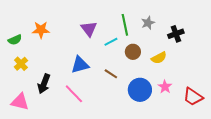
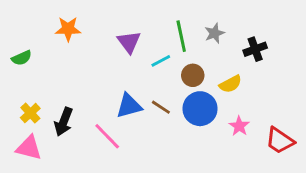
orange star: (41, 30) -> (68, 29), moved
yellow cross: (21, 64) -> (30, 113), moved
blue triangle: (80, 65) -> (129, 106), moved
blue circle: (140, 90) -> (200, 109), moved

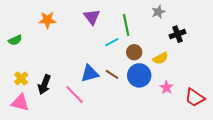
gray star: (215, 33) -> (158, 12), moved
purple triangle: (129, 42) -> (92, 17), moved

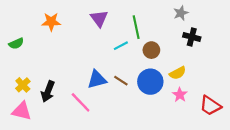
gray star: (158, 12) -> (181, 13), moved
black cross: (178, 34) -> (192, 37), turned 35
brown circle: (134, 52) -> (151, 50), moved
yellow semicircle: (160, 58) -> (178, 73), moved

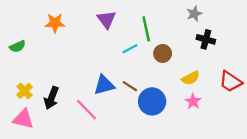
blue circle: (150, 82) -> (152, 101), moved
red trapezoid: (210, 106) -> (230, 82), moved

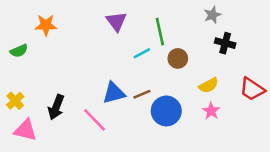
orange star: (55, 23) -> (46, 25), moved
brown line: (130, 86) -> (142, 94), turned -56
yellow cross: (25, 91) -> (15, 101), moved

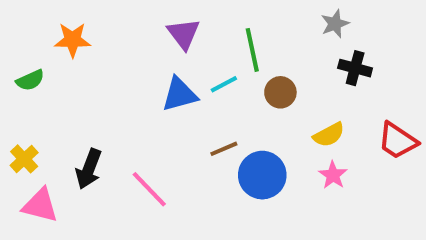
blue triangle: (114, 93) -> (180, 94), moved

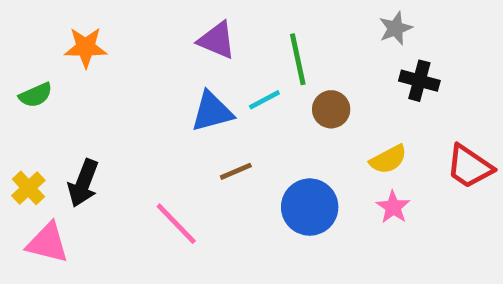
purple triangle: (184, 34) -> (217, 40), turned -30
brown line: (224, 149) -> (236, 171), moved
black arrow: (89, 169) -> (83, 183), moved

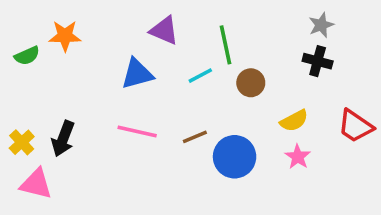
gray star: (395, 28) -> (321, 25), moved
green semicircle: (36, 95) -> (27, 56), moved
blue triangle: (212, 112) -> (137, 74), moved
brown line: (236, 171) -> (195, 137), moved
pink line: (176, 224) -> (137, 131), moved, turned -33

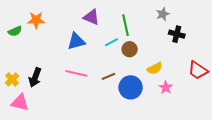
gray star: (321, 25) -> (163, 14), moved
brown circle: (251, 83) -> (130, 49), moved
yellow semicircle: (294, 121) -> (155, 68), moved

